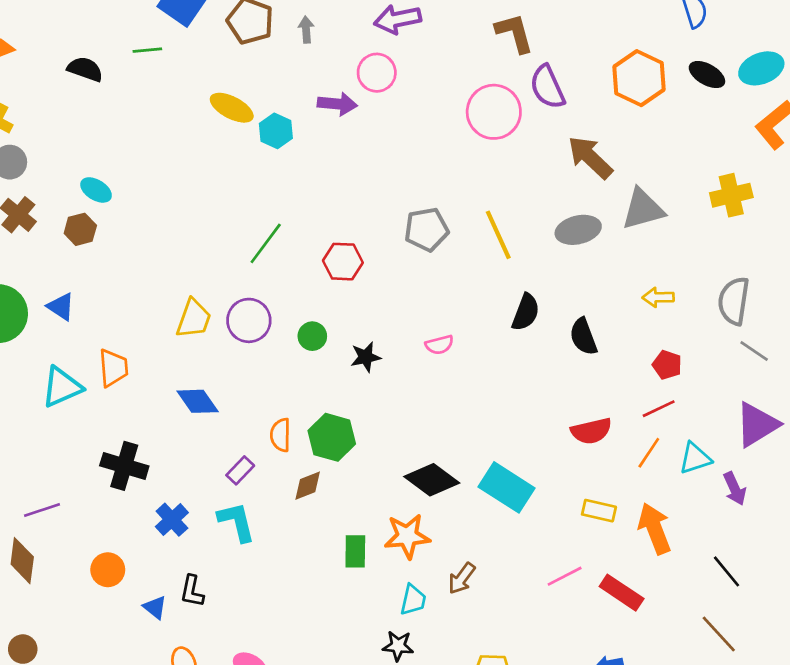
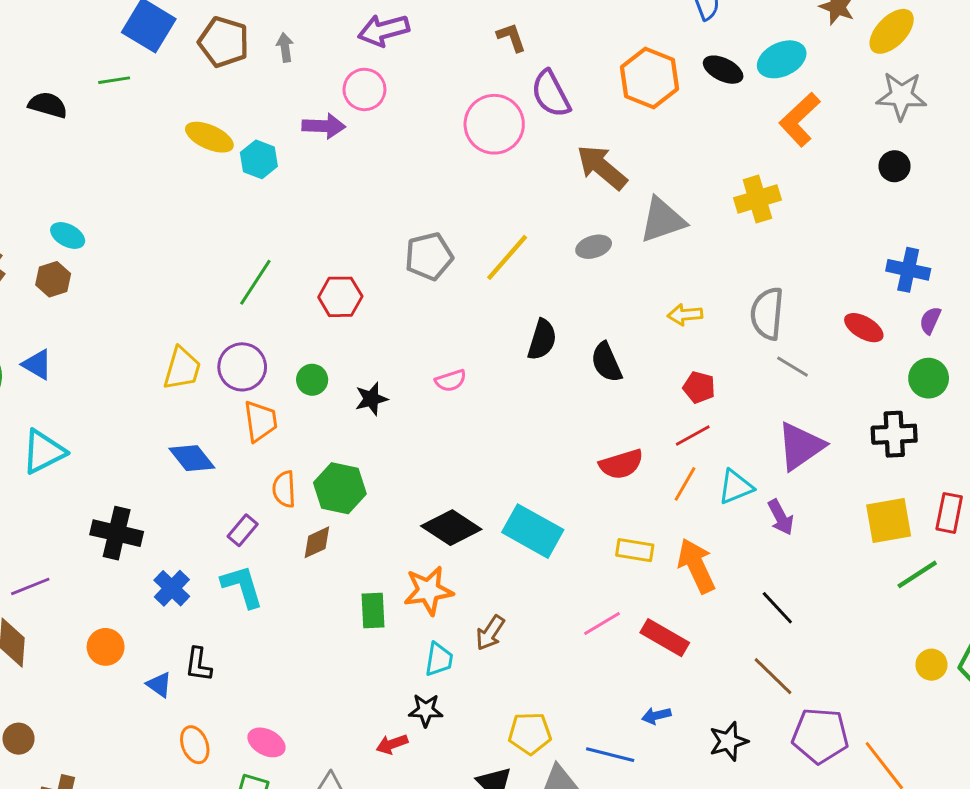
brown L-shape: (514, 33) -> (511, 37), size x0.7
gray ellipse: (578, 230) -> (594, 247), size x0.7
yellow line: (498, 235) -> (507, 257), turned 69
orange trapezoid: (113, 368) -> (260, 421), moved

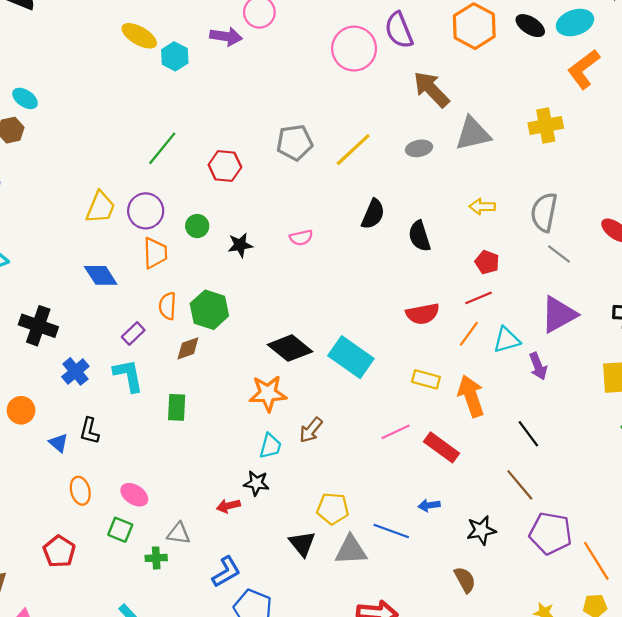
green rectangle: (373, 611) -> (177, 407), moved

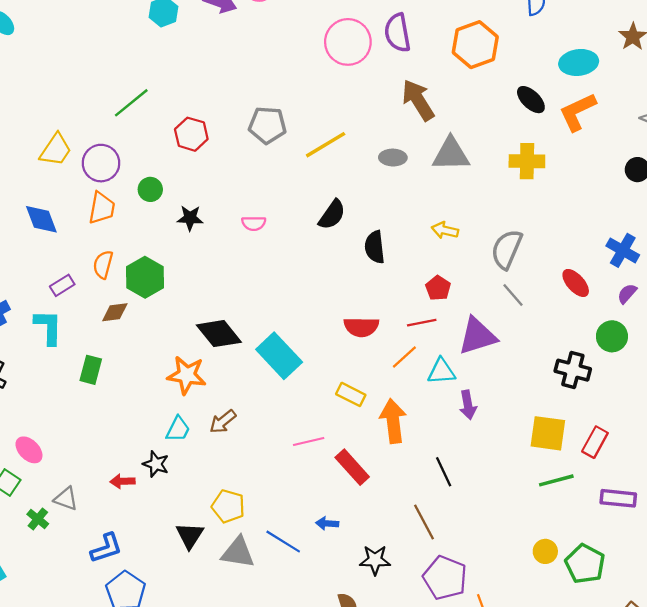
black ellipse: (530, 26) -> (531, 100), moved
purple triangle: (559, 314) -> (477, 336), moved
green cross: (156, 558) -> (38, 519), turned 30

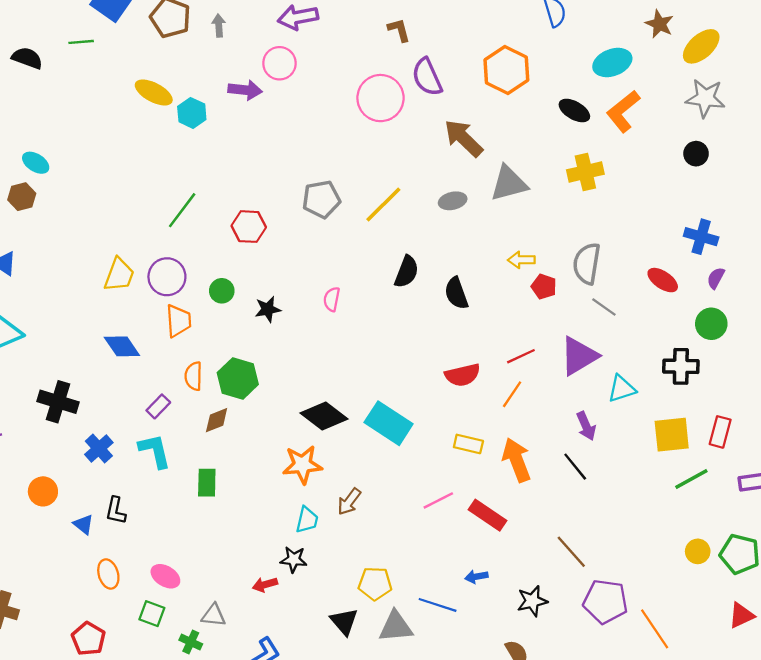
pink semicircle: (254, 223) -> (332, 299), turned 115
red pentagon: (438, 288) -> (544, 287), moved
cyan triangle: (441, 371) -> (622, 389), moved
black line: (444, 472) -> (575, 467), moved

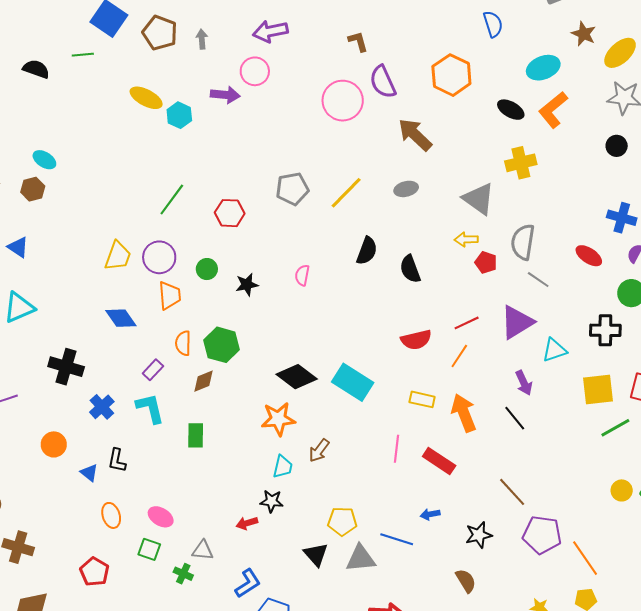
gray triangle: (509, 183) -> (479, 199), moved, turned 51
pink line: (438, 500) -> (396, 449), turned -56

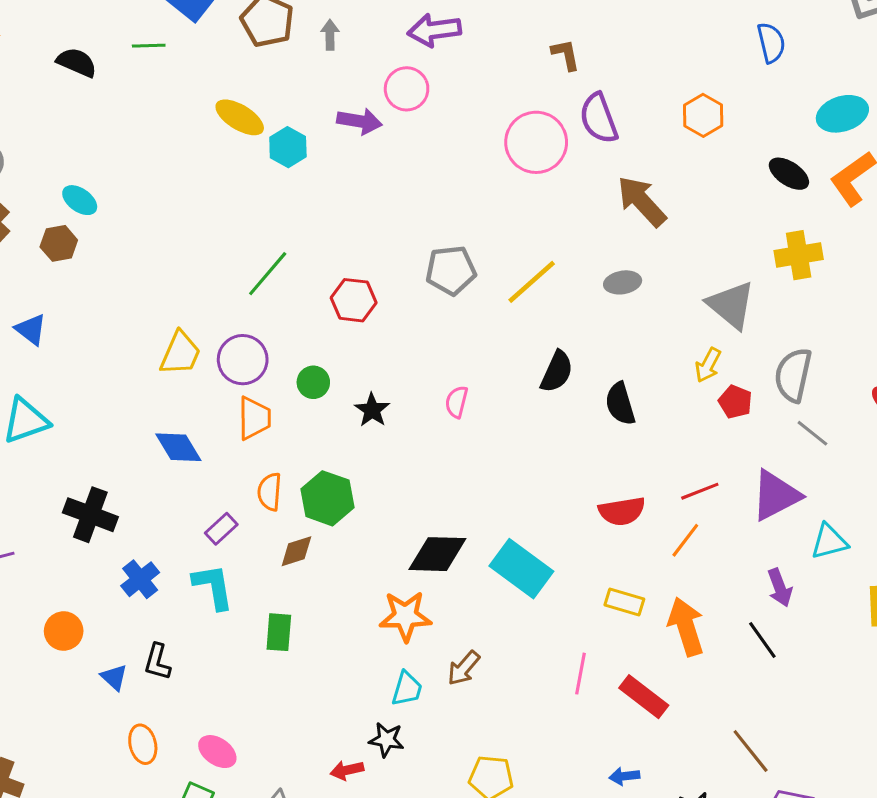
orange hexagon: (451, 75) -> (703, 115), size x0.7
yellow arrow: (466, 239) -> (708, 365), turned -65
black star: (247, 285) -> (372, 410), turned -30
black diamond: (297, 377) -> (437, 554), turned -39

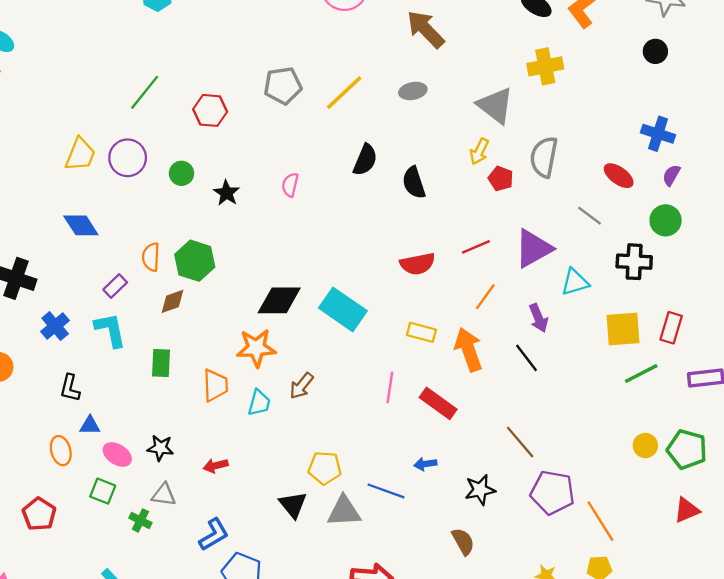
orange trapezoid: (254, 418) -> (215, 385), moved
gray line: (812, 433) -> (589, 216), moved
orange line: (685, 540) -> (485, 297), moved
blue triangle: (114, 677) -> (90, 426), moved, turned -40
black star: (386, 740) -> (160, 448), moved

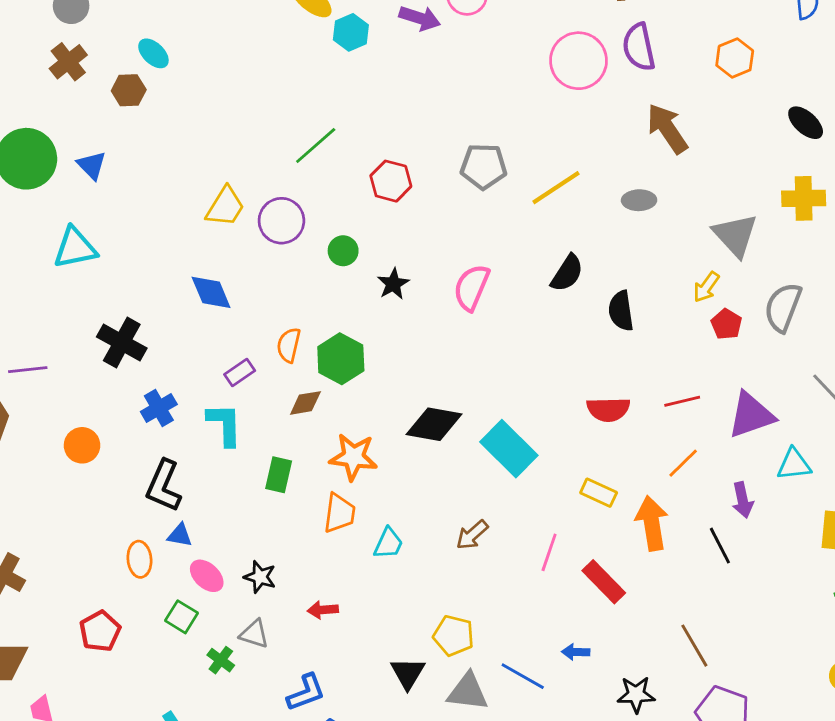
pink semicircle: (290, 185) -> (472, 287), size x1.6
orange star: (256, 348) -> (353, 457), moved
brown arrow: (301, 386) -> (472, 535), moved
black L-shape: (70, 388) -> (164, 486), size x1.5

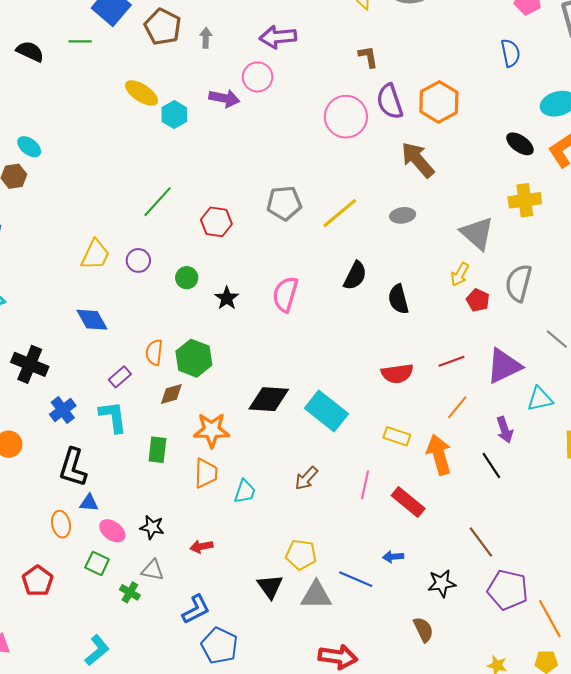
orange hexagon: (735, 58) -> (439, 102), moved, size x1.4
purple circle: (281, 221) -> (138, 260), size x0.7

